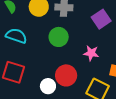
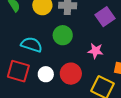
cyan semicircle: (16, 36) -> (32, 45), moved
white circle: (48, 86) -> (46, 74), moved

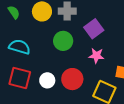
purple square: (105, 17) -> (94, 29), moved
cyan semicircle: (32, 45) -> (20, 47), moved

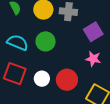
green circle: (63, 41) -> (46, 41), moved

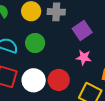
white circle: (42, 79) -> (34, 80), size x1.5

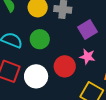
red circle: (59, 80) -> (65, 66), moved

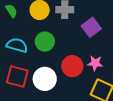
pink star: (87, 57) -> (95, 63), moved

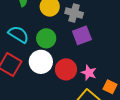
purple square: (91, 27) -> (82, 35), moved
white circle: (45, 79) -> (41, 62), moved

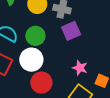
red circle: (66, 69) -> (41, 83), moved

